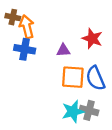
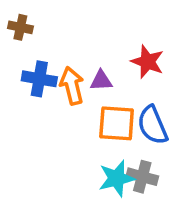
orange arrow: (27, 27) -> (72, 86), moved

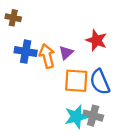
purple triangle: (101, 81) -> (66, 53), turned -40

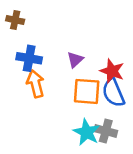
red star: (96, 40) -> (112, 71), moved
orange arrow: (47, 56) -> (36, 84), moved
cyan star: (76, 117) -> (87, 132), turned -30

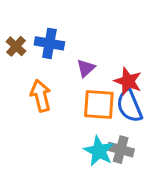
brown cross: (15, 20) -> (16, 46), moved, turned 30
blue cross: (29, 58) -> (49, 43), moved

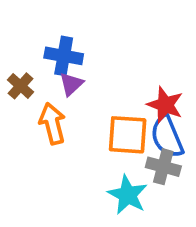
brown cross: (16, 46) -> (20, 86), moved
purple triangle: (86, 68) -> (71, 84), moved
gray cross: (121, 150) -> (163, 167), moved

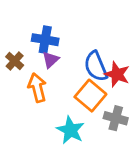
orange square: (128, 135) -> (90, 96), turned 36
blue semicircle: (167, 137) -> (96, 66), moved
cyan star: (128, 195) -> (70, 130), moved

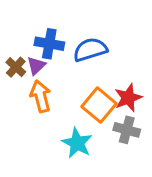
purple triangle: (51, 60) -> (36, 66), moved
blue semicircle: (96, 66) -> (90, 50), moved, turned 96
red star: (117, 74) -> (128, 98), moved, turned 30

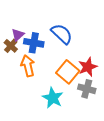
blue cross: (49, 44) -> (34, 43), moved
blue semicircle: (90, 50) -> (62, 34), turned 60
purple triangle: (36, 66) -> (18, 35), moved

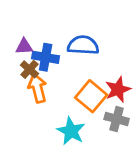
blue semicircle: (62, 34) -> (83, 45), turned -40
purple triangle: (18, 35) -> (24, 47), turned 40
brown cross: (11, 46) -> (29, 69), moved

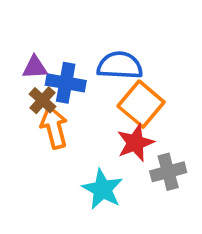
red star: (118, 89) -> (135, 143), moved
orange square: (91, 96) -> (141, 104), moved
gray cross: (117, 119) -> (168, 172), turned -30

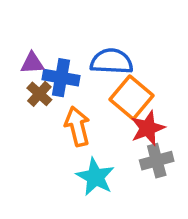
orange arrow: (54, 127) -> (77, 126), moved
red star: (135, 143) -> (148, 128), moved

